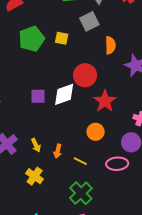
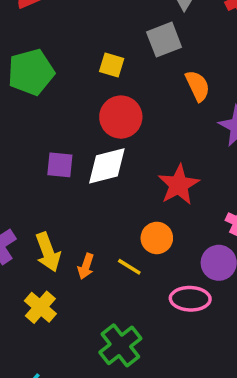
green pentagon: (32, 39) -> (31, 72), moved
orange semicircle: (110, 45) -> (198, 86), turned -30
red circle: (85, 75) -> (121, 117), moved
yellow arrow: (36, 145) -> (48, 252), size x1.5
yellow line: (80, 161) -> (129, 267), moved

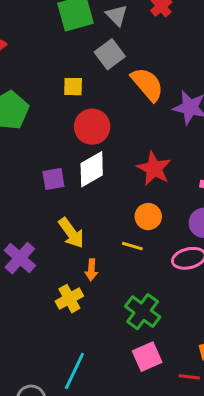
orange semicircle: (198, 86) -> (147, 84), size x1.4
yellow arrow: (48, 252) -> (71, 233), moved
orange arrow: (86, 266) -> (91, 270), moved
yellow cross: (40, 307) -> (69, 299), turned 36

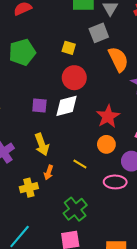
orange circle: (148, 217) -> (106, 144), moved

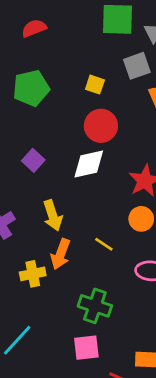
purple square: (39, 106) -> (33, 160), moved, turned 35
orange arrow: (49, 172) -> (61, 254), size x1.5
green cross: (75, 209) -> (95, 306), turned -35

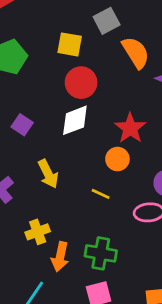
yellow square: (95, 85) -> (70, 44), size x1.4
orange circle: (141, 219) -> (117, 159), moved
orange arrow: (61, 254) -> (60, 257), moved

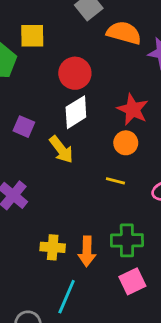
yellow square: (70, 44) -> (32, 36), moved
orange semicircle: (136, 53) -> (124, 33), turned -32
yellow arrow: (48, 174) -> (61, 150), moved
yellow cross: (38, 232) -> (53, 247), moved, turned 35

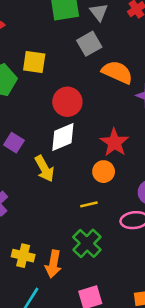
yellow line: (115, 181) -> (89, 204), turned -36
green cross: (127, 240) -> (87, 243), moved, turned 36

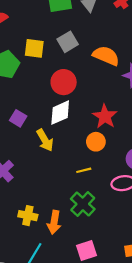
gray square: (89, 44) -> (68, 42), moved

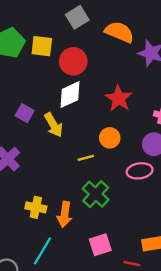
yellow square: (34, 48) -> (42, 46), moved
purple square: (18, 118) -> (25, 113), moved
orange circle: (96, 142) -> (110, 138), moved
yellow line: (84, 170) -> (86, 158), moved

